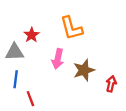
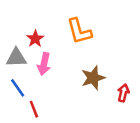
pink arrow: (58, 59) -> (44, 64), moved
blue line: (16, 79) -> (18, 88), turned -42

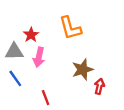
red arrow: (123, 93) -> (99, 86), moved
red line: (34, 109) -> (46, 98), moved

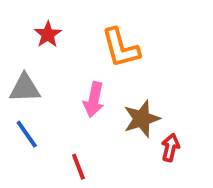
red star: (31, 35) -> (48, 34), moved
pink arrow: (39, 57) -> (94, 100), moved

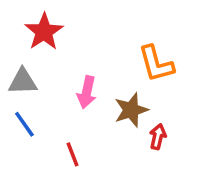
red star: (48, 34) -> (44, 32), size x1.5
orange L-shape: (121, 48) -> (156, 64), moved

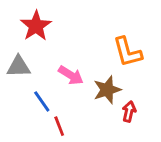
pink arrow: (87, 92) -> (71, 75), turned -70
blue line: (24, 124) -> (42, 101), moved

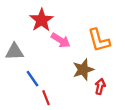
red star: (36, 26) -> (42, 20), moved
pink arrow: (71, 75) -> (61, 40), moved

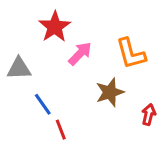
pink arrow: (61, 40) -> (80, 54), turned -78
red arrow: (100, 86) -> (149, 115), moved

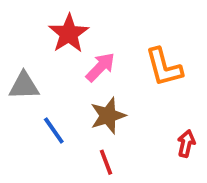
brown star: (110, 92) -> (108, 116), moved
red line: (61, 130) -> (106, 162), moved

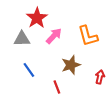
gray triangle: (24, 86) -> (22, 39), moved
brown star: (108, 116) -> (71, 65), moved

